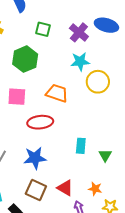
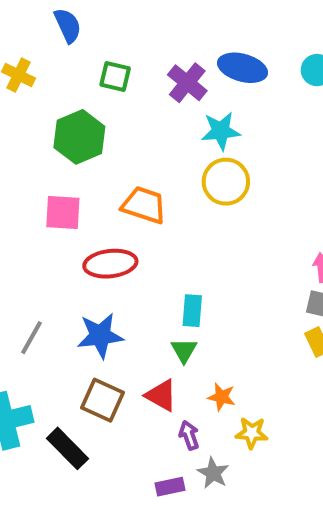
cyan star: (80, 62) -> (221, 131), moved
green triangle: (105, 155) -> (184, 350), moved

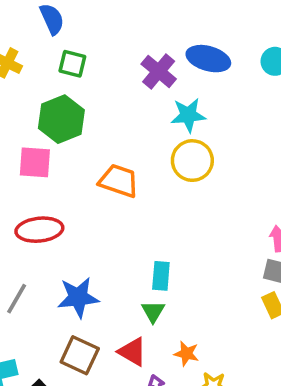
green square: (115, 77) -> (72, 64), moved
pink square: (63, 213) -> (35, 162), moved
red ellipse: (110, 264) -> (39, 230), moved

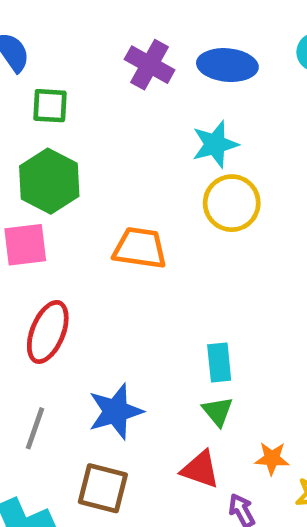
purple cross: (159, 71) -> (150, 65), moved
red ellipse: (39, 230) -> (48, 332), turned -51
brown square: (80, 355) -> (103, 488), moved

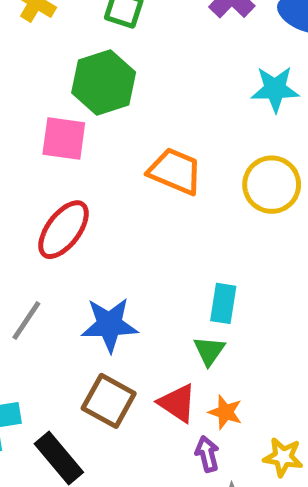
yellow circle: (232, 203) -> (272, 185), moved
orange star: (272, 458) -> (225, 412), moved
brown square: (103, 488) -> (109, 401), moved

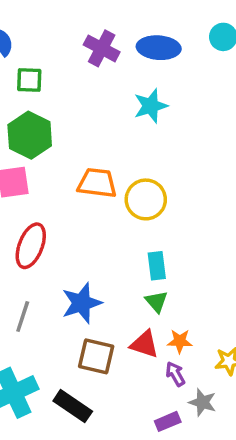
yellow circle: (272, 185) -> (146, 199), moved

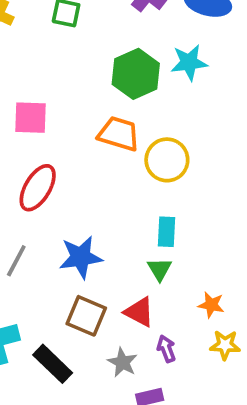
green hexagon: (30, 135) -> (136, 74), moved
orange star: (180, 341) -> (211, 305), moved
gray star: (203, 402) -> (122, 362), moved

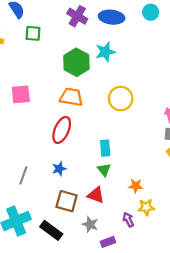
yellow circle: (167, 160) -> (121, 99), moved
red ellipse: (38, 188) -> (62, 130), moved
blue star: (81, 257) -> (59, 169), size x0.6
purple arrow: (166, 349) -> (128, 220), moved

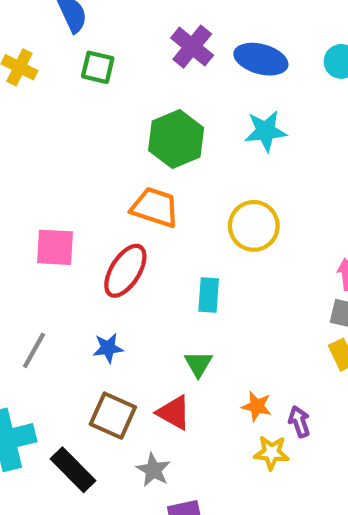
cyan star: (105, 52) -> (266, 131), moved
pink square: (21, 94) -> (55, 247), moved
cyan rectangle: (105, 148) -> (209, 295), moved
purple arrow: (128, 220) -> (299, 422), moved

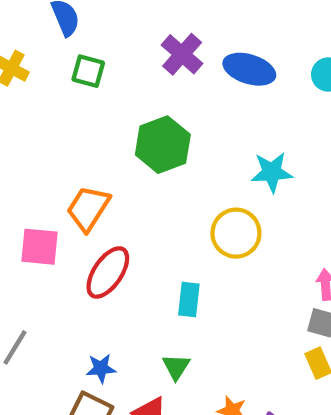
cyan star: (266, 131) -> (272, 172), moved
orange trapezoid: (155, 207) -> (88, 208), moved, turned -78
blue star: (108, 348) -> (101, 368), moved

